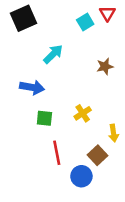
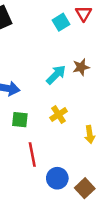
cyan arrow: (53, 54) -> (56, 75), moved
brown square: (97, 155) -> (85, 188), moved

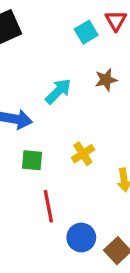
brown star: (81, 67) -> (106, 80), moved
cyan arrow: (56, 75) -> (58, 91), moved

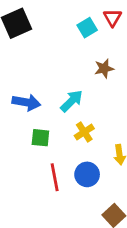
cyan arrow: (58, 91) -> (72, 101), moved
blue circle: (81, 237) -> (87, 174), moved

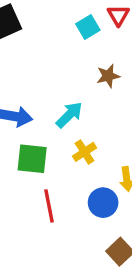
green square: (40, 138) -> (32, 159), size x1.4
blue circle: (87, 174) -> (103, 203), moved

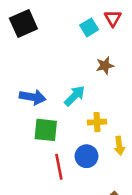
yellow cross: (84, 152) -> (97, 122), moved, turned 30
blue circle: (103, 203) -> (86, 156), moved

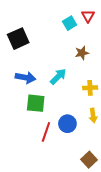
black square: (23, 24) -> (18, 39), moved
yellow cross: (97, 122) -> (90, 88), moved
red line: (59, 167) -> (46, 132), turned 30

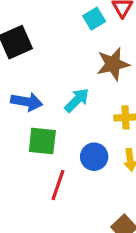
brown star: (82, 53) -> (113, 64), size x1.5
blue circle: (67, 124) -> (94, 157), moved

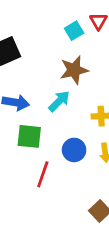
brown star: (113, 64) -> (74, 70), moved

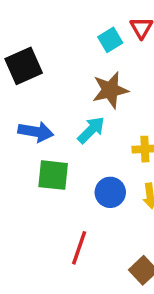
red line: (43, 174) -> (79, 248), moved

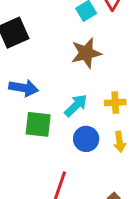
cyan arrow: (91, 130) -> (76, 105), moved

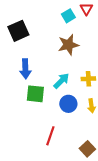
blue arrow: (24, 88) -> (25, 69), turned 78

